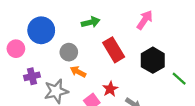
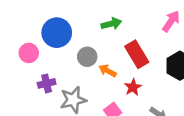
orange arrow: (78, 72) -> (108, 71), moved
red star: (110, 89) -> (133, 87), moved

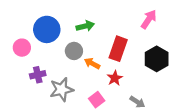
green arrow: (111, 24) -> (85, 26), moved
red rectangle: (137, 54) -> (118, 49), turned 50

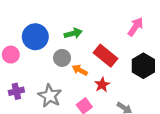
red rectangle: (118, 49) -> (105, 56), turned -70
purple cross: (38, 75) -> (16, 91), moved
gray star: (62, 89) -> (50, 96), turned -30

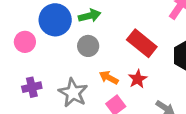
green arrow: (73, 33) -> (90, 16), moved
orange arrow: (80, 70) -> (109, 78), moved

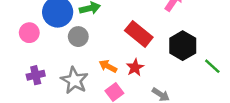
gray circle: (88, 46) -> (78, 37), moved

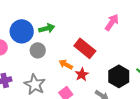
black hexagon: (183, 46) -> (119, 76), moved
orange arrow: (108, 66) -> (66, 64), moved

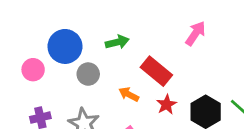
green arrow: (47, 28) -> (117, 42), moved
red star: (82, 74) -> (167, 104), moved

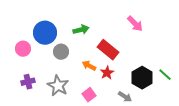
pink arrow: (196, 33) -> (135, 24), turned 102
red star: (167, 104) -> (107, 73), moved

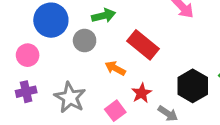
pink circle: (23, 49) -> (28, 55), moved
gray circle: (61, 52) -> (85, 41), moved
red star: (107, 73) -> (142, 93), moved

